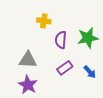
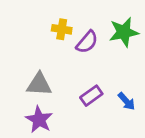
green star: (88, 38) -> (124, 32), moved
purple semicircle: (61, 40) -> (87, 42), moved, turned -144

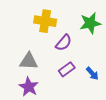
yellow cross: (62, 29) -> (45, 21), size x1.5
purple semicircle: (87, 42) -> (64, 43), moved

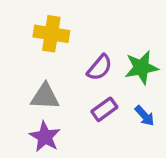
yellow cross: (45, 21) -> (51, 34), moved
green star: (90, 23) -> (141, 68), moved

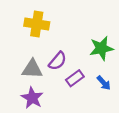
purple semicircle: (100, 68) -> (58, 61), moved

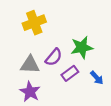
yellow cross: (37, 24) -> (34, 23), turned -30
green star: (101, 48) -> (82, 47), moved

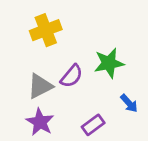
gray triangle: (30, 65) -> (40, 86), turned -30
purple rectangle: (70, 73) -> (93, 125), moved

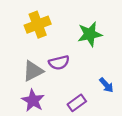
green star: (109, 63) -> (90, 34), moved
purple semicircle: (72, 76) -> (59, 63), turned 36

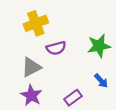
green star: (90, 34) -> (99, 46), moved
purple semicircle: (59, 63) -> (56, 48), moved

